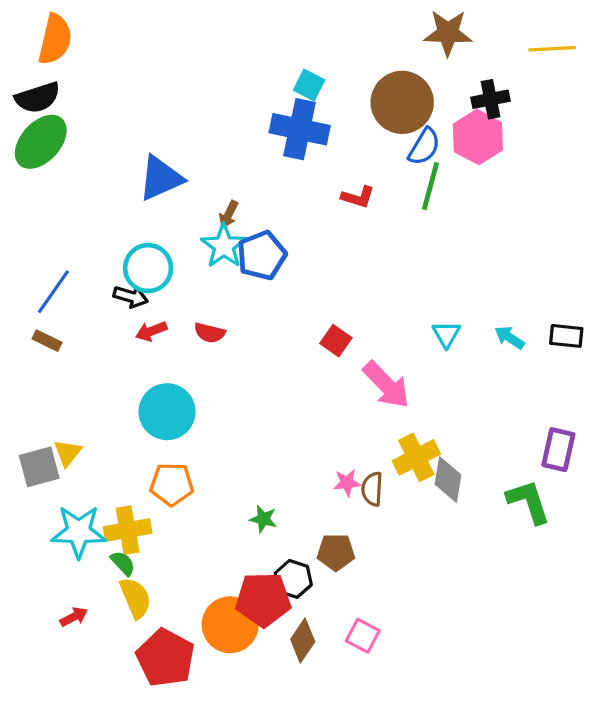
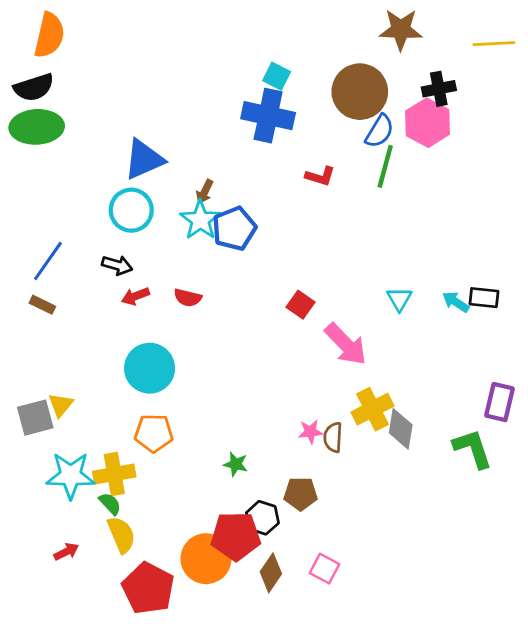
green ellipse: (41, 142) -> (37, 127), turned 45
cyan circle: (148, 268) -> (131, 210), moved
black rectangle: (566, 336) -> (484, 298), moved

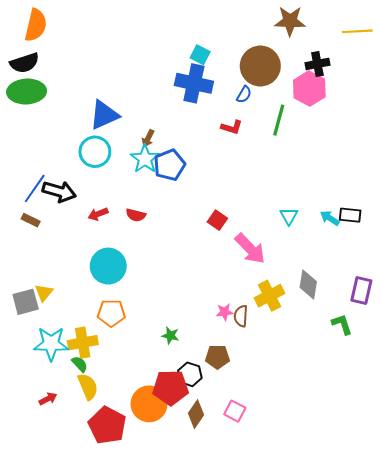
blue semicircle: (380, 131) -> (244, 95), moved, size x0.7
black arrow: (117, 265) -> (59, 192), moved, size x1.5
gray diamond: (401, 429) -> (308, 284), moved
green L-shape: (473, 449) -> (342, 324), size x0.7

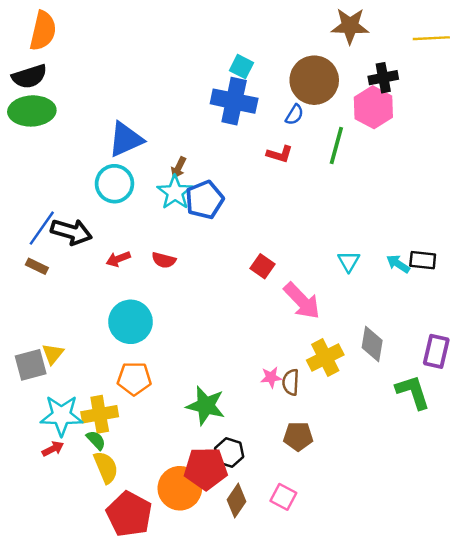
green L-shape: (342, 324) -> (413, 392), size x1.4
green star: (170, 335) -> (206, 406), size x1.8
brown pentagon: (217, 357) -> (298, 436), moved
red arrow: (48, 399) -> (53, 449), moved

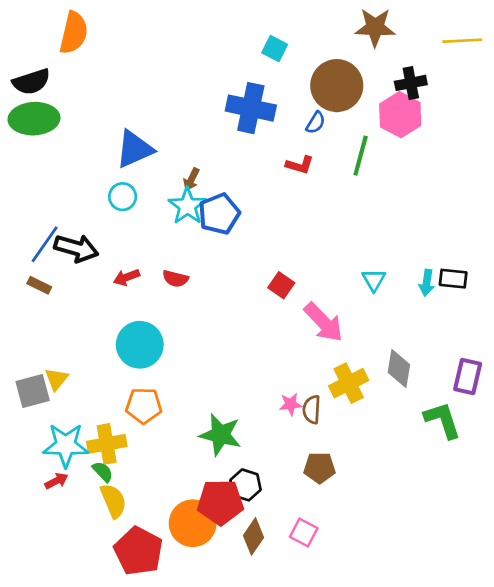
orange semicircle: (43, 31) -> (74, 33), moved
cyan square: (241, 67) -> (275, 49), moved
cyan circle: (114, 184) -> (123, 197), size x0.7
cyan arrow: (398, 264) -> (427, 283), turned -115

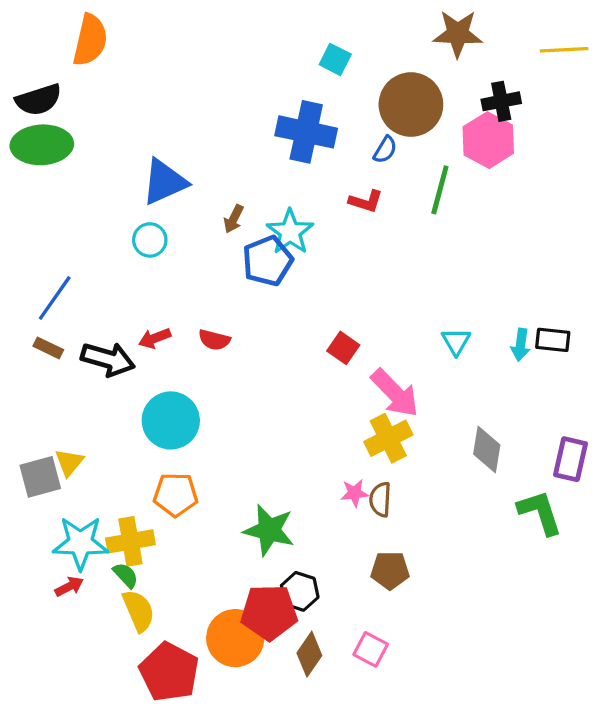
cyan star: (187, 206) -> (290, 232), moved
black arrow: (76, 248) -> (108, 359), moved
yellow cross: (349, 383) -> (388, 438), moved

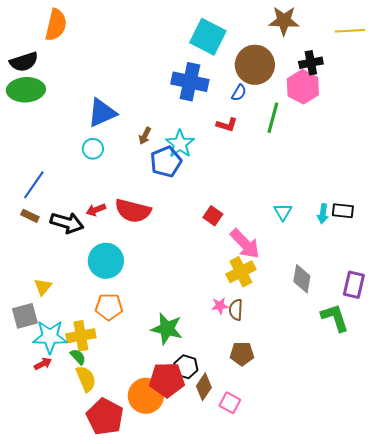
cyan square: (335, 59) -> (208, 37), size x1.8
red semicircle: (214, 340) -> (133, 211), size x1.8
gray square: (40, 477) -> (25, 316), moved
brown diamond: (309, 654) -> (204, 387), moved

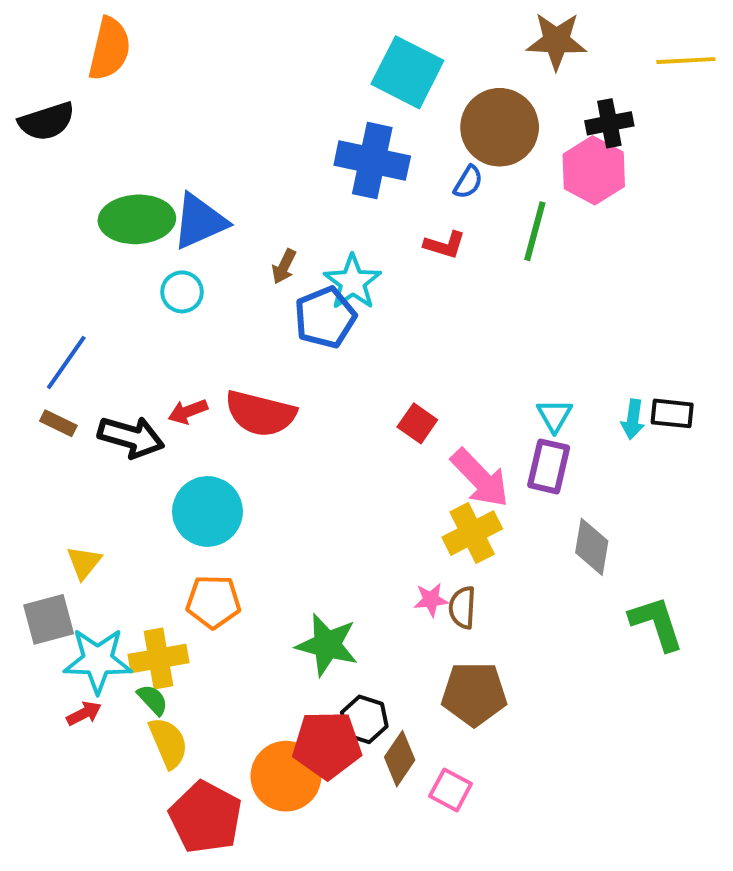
green ellipse: (26, 90) -> (137, 219), moved
purple rectangle: (354, 285) -> (549, 466), moved
brown pentagon: (242, 354) -> (474, 694), size x1.4

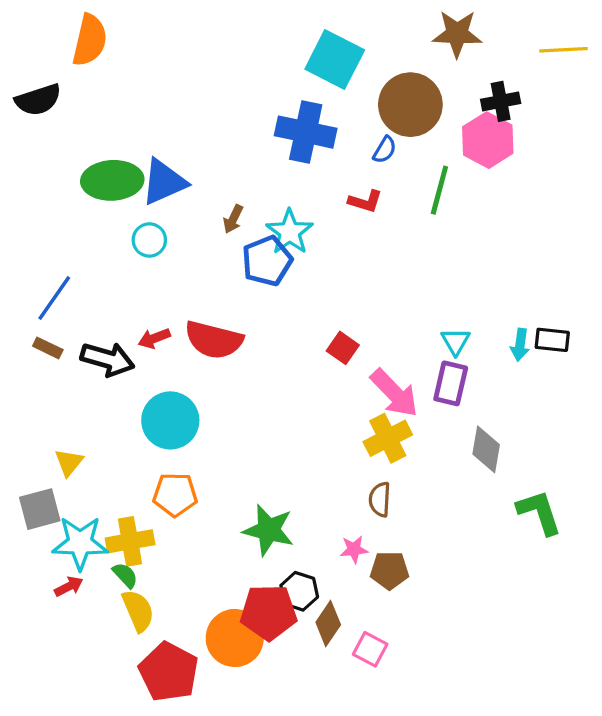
pink star: (431, 600) -> (354, 549), moved
brown pentagon: (474, 694) -> (389, 570), size x0.7

